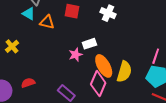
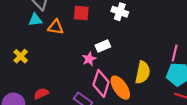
cyan triangle: (29, 14) -> (35, 20), turned -32
orange ellipse: (104, 66) -> (120, 88), moved
pink diamond: (98, 84) -> (101, 83), moved

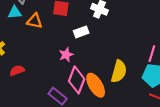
white rectangle: (103, 46) -> (81, 32), moved
red semicircle: (41, 93) -> (17, 70), moved

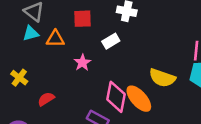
pink star: (66, 55) -> (82, 63), moved
yellow semicircle: (119, 71) -> (162, 78), turned 105

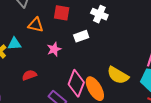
cyan triangle: (31, 33) -> (14, 44), moved
red semicircle: (46, 99) -> (29, 75), moved

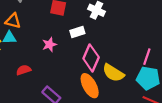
orange triangle: (36, 25) -> (13, 21), moved
pink diamond: (76, 83) -> (91, 58), moved

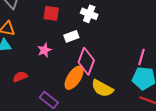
yellow semicircle: (113, 73) -> (102, 88), moved
orange ellipse: (90, 86) -> (74, 78), moved, turned 65

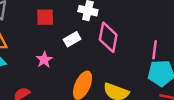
pink diamond: (86, 61) -> (108, 37), moved

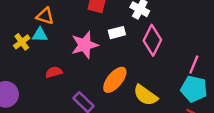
pink star: (44, 60) -> (85, 45), size x1.6

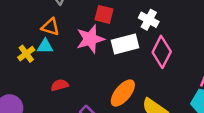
white rectangle: (117, 33) -> (125, 44), size x1.5
pink star: (85, 45) -> (90, 39), moved

